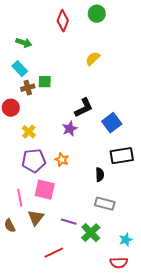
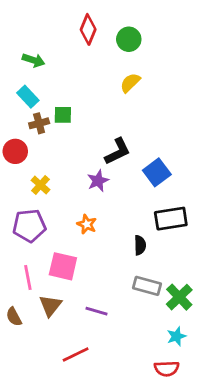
green circle: (97, 14) -> (129, 39), moved
purple pentagon: (34, 161) -> (29, 226), moved
green cross: (91, 233) -> (179, 297), moved

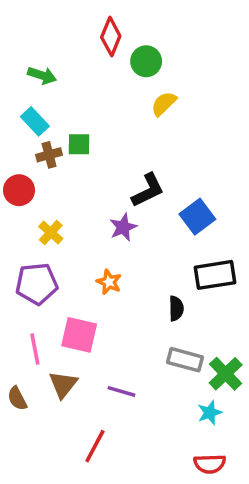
green circle: (129, 39) -> (146, 61), moved
cyan star: (176, 336) -> (210, 413), moved
red line: (76, 355) -> (95, 446), turned -36

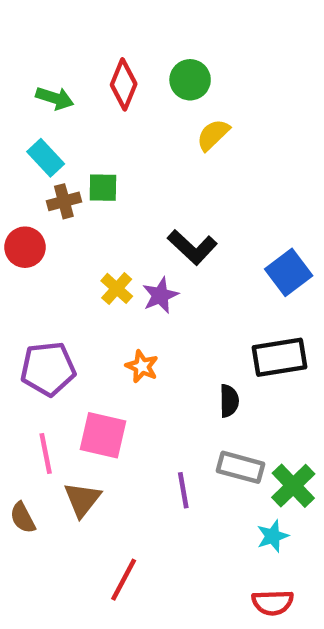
red diamond: (111, 37) -> (124, 84), moved
black L-shape: (148, 190) -> (192, 247), turned 69
blue square: (197, 217) -> (289, 272), moved
yellow cross: (51, 233) -> (117, 288), moved
purple line: (121, 391) -> (183, 490), moved, turned 64

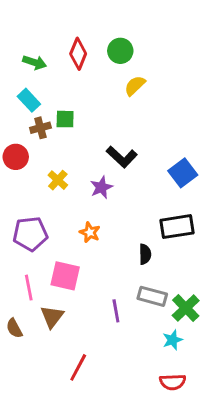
yellow cross: (117, 288) -> (58, 180), moved

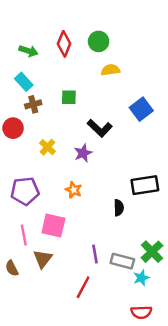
yellow semicircle: (135, 86) -> (110, 70), turned 36
green square: (65, 119) -> (69, 97), moved
blue square: (183, 173) -> (141, 109), moved
gray rectangle: (152, 296) -> (122, 261), moved
red line: (78, 367) -> (83, 287), moved

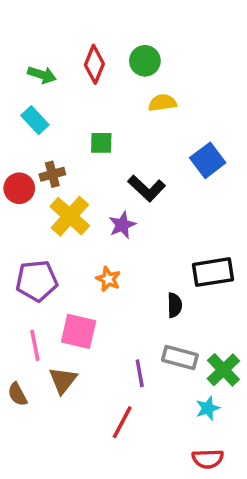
brown cross: (33, 104) -> (52, 174), moved
yellow cross: (47, 147) -> (70, 216), size x1.6
gray rectangle: (122, 261) -> (180, 358), moved

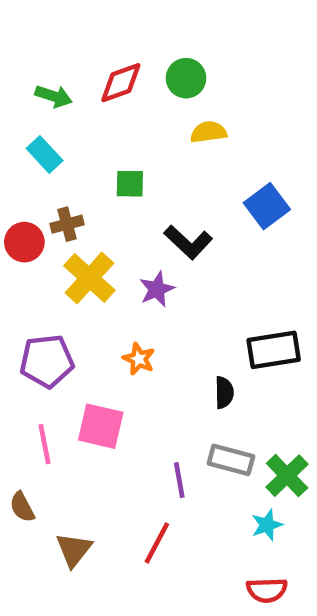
red diamond: (94, 64) -> (121, 83), turned 48
brown triangle: (63, 380) -> (74, 550), moved

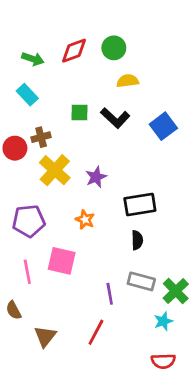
black L-shape: (188, 242) -> (115, 118), moved
black rectangle: (274, 350) -> (140, 204), moved

